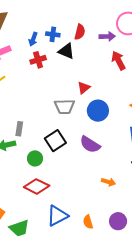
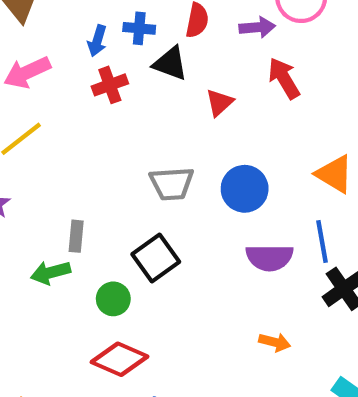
red triangle: (84, 88) -> (220, 103), moved
purple semicircle: (90, 144) -> (269, 258), moved, turned -30

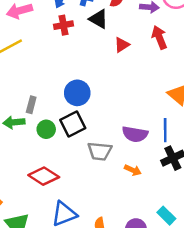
gray trapezoid: (172, 184) -> (100, 151), moved
blue circle: (245, 189) -> (77, 93), moved
green circle: (113, 299) -> (46, 129), moved
orange arrow: (275, 342) -> (133, 170), moved

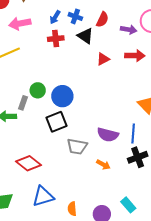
red arrow: (159, 37) -> (135, 56), turned 108
green circle: (46, 129) -> (38, 90), moved

